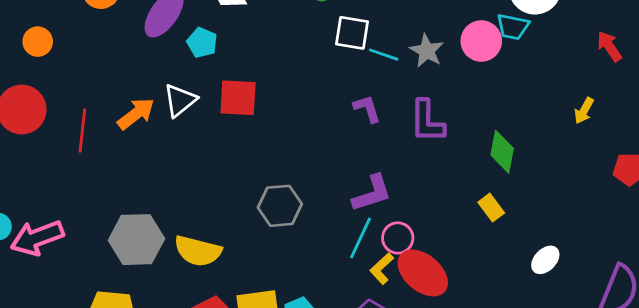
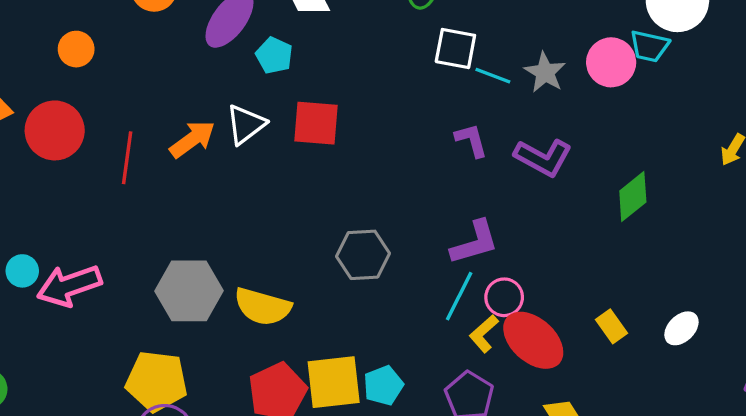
purple L-shape: (427, 121) -> (543, 157), turned -63
green diamond: (502, 152) -> (633, 197), turned 39
yellow rectangle: (491, 208) -> (611, 326), moved

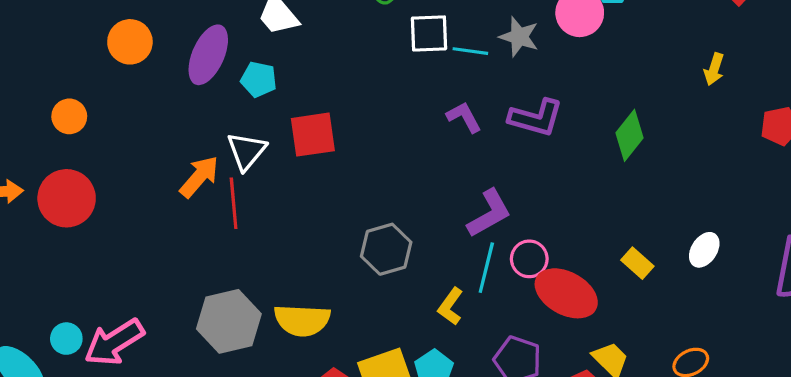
red line: (127, 158) -> (234, 203), moved
yellow L-shape: (484, 334) -> (450, 306), moved

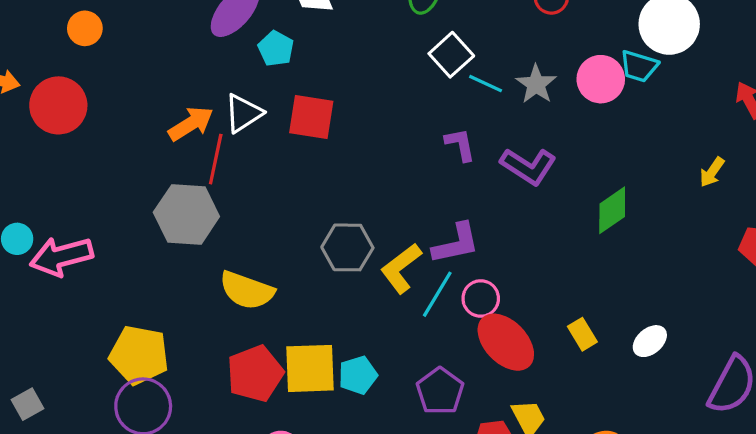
white square: (429, 33) -> (451, 55), turned 33
yellow L-shape: (450, 306) -> (401, 268), moved, size x1.4
gray hexagon: (229, 321) -> (186, 214), moved

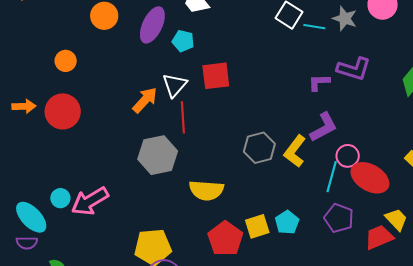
purple L-shape: (460, 145) -> (319, 82), moved, turned -65
red line: (216, 159) -> (183, 117), moved
cyan line: (437, 294) -> (332, 177), moved
yellow square: (310, 368) -> (257, 226), size x0.7

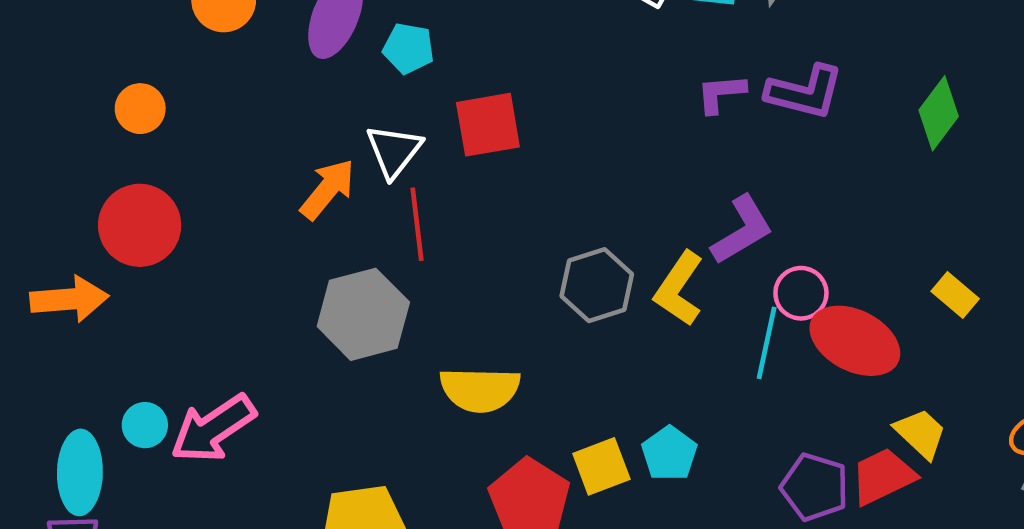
purple L-shape: (319, 82) -> (721, 93), moved
orange arrow: (24, 106) -> (69, 299), moved, size x1.4
cyan ellipse: (31, 217) -> (80, 472), turned 48
purple pentagon: (339, 218) -> (815, 487), moved

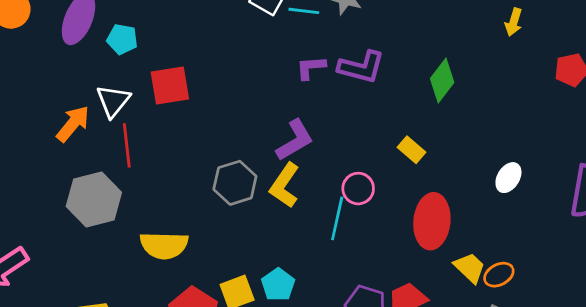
purple L-shape: (742, 230) -> (295, 140), moved
yellow rectangle: (955, 295) -> (411, 150), moved
red ellipse: (855, 341) -> (432, 221), moved, turned 68
yellow trapezoid: (921, 433) -> (470, 268), moved

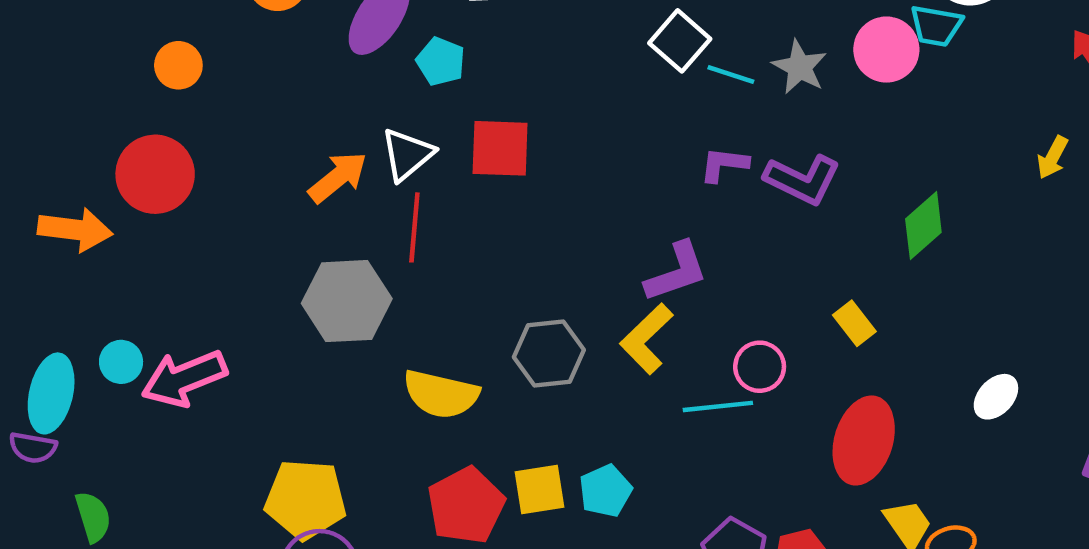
gray hexagon: (235, 183) -> (549, 353), moved
cyan line: (337, 218) -> (718, 406), turned 60

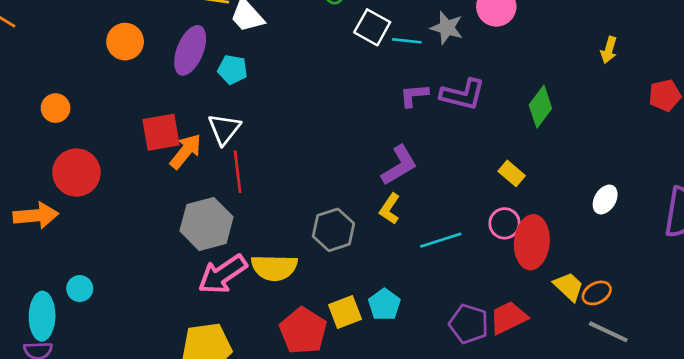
orange circle: (178, 65) -> (56, 108), moved
red square: (500, 148) -> (161, 132), moved
yellow L-shape: (647, 339) -> (390, 209), size x0.7
pink circle: (760, 367) -> (505, 223), moved
pink arrow: (184, 378) -> (223, 274), moved

